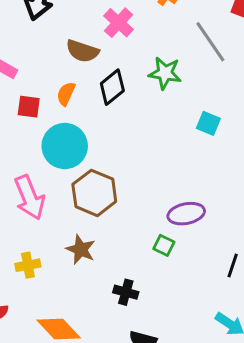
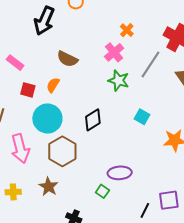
pink cross: (118, 23) -> (114, 52), moved
gray line: (210, 42) -> (151, 64), turned 60
black diamond: (112, 87) -> (93, 120), moved

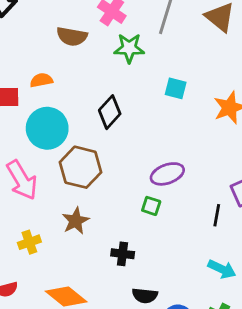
brown semicircle: (67, 59) -> (72, 36), moved
orange semicircle: (53, 85) -> (41, 80), turned 63
brown star: (48, 187) -> (76, 221), turned 30

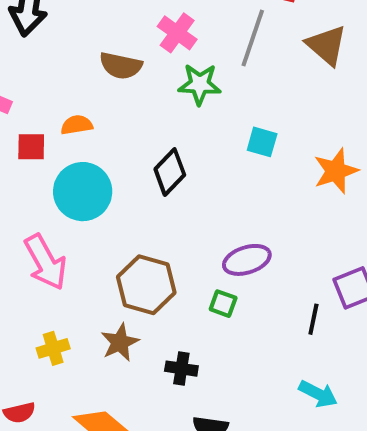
brown hexagon: (81, 167) -> (146, 285), moved
brown star: (76, 221) -> (120, 342), moved

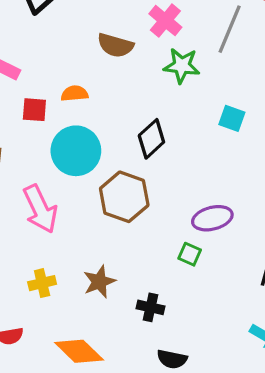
brown hexagon: (146, 285) -> (124, 197), moved

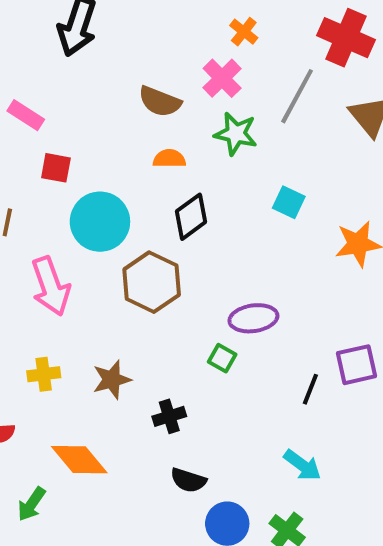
orange semicircle: (75, 94) -> (169, 159), moved
black cross: (151, 307) -> (169, 416), turned -36

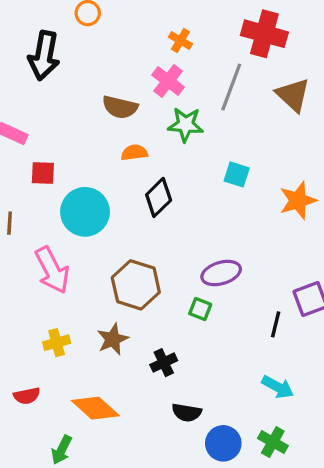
brown hexagon: (152, 282) -> (136, 285), moved

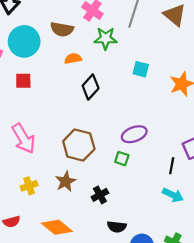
red square: (43, 173) -> (23, 81), moved
cyan circle: (85, 212) -> (24, 41), moved
cyan arrow: (278, 387) -> (173, 195), moved

